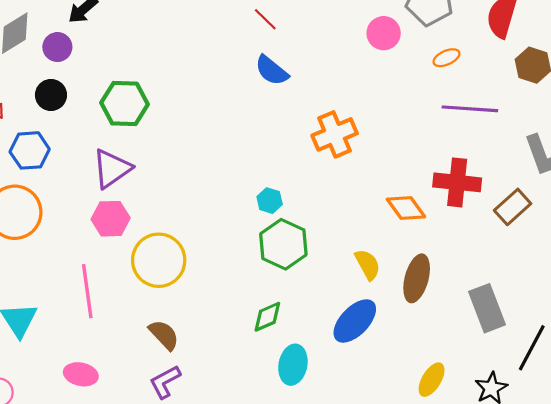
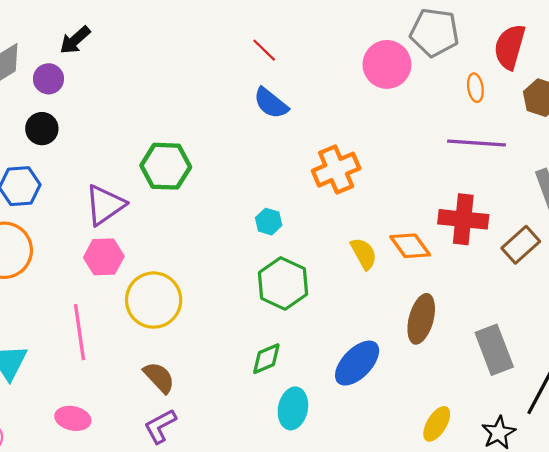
pink circle: (384, 33) -> (387, 64), size x1.4
orange ellipse: (446, 58) -> (475, 88), moved, turned -75
green hexagon: (125, 104) -> (166, 166), moved
cyan hexagon: (270, 201) -> (269, 222), moved
yellow semicircle: (368, 264) -> (364, 254), moved

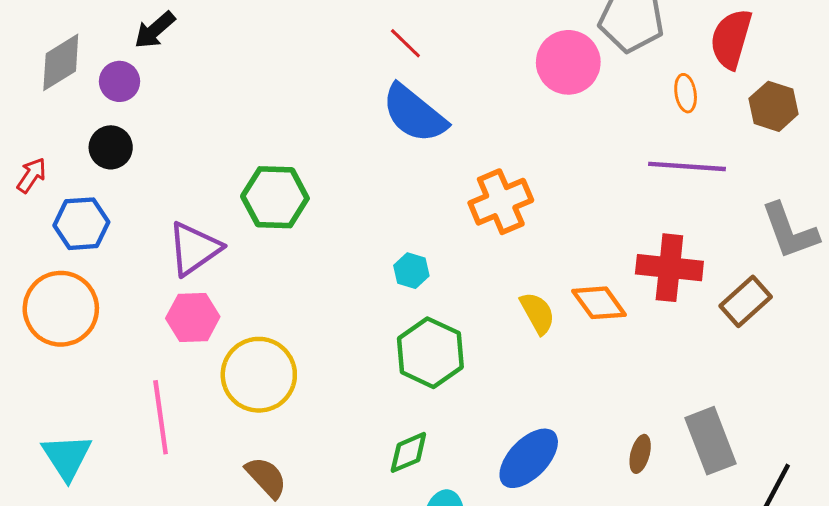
blue semicircle: (271, 103) -> (414, 114), size x1.4
brown ellipse: (421, 319) -> (640, 454), moved, size x0.6

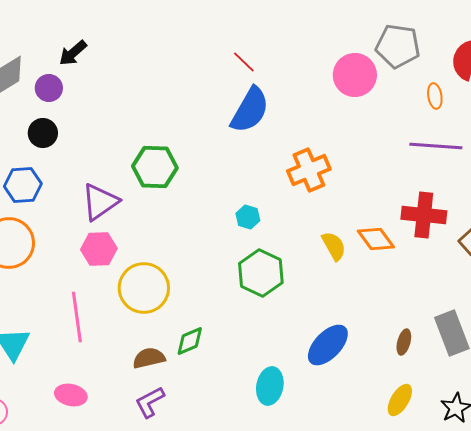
blue semicircle: (414, 114) -> (250, 110), turned -99
green diamond: (408, 452) -> (190, 341), moved
brown semicircle: (266, 477) -> (149, 358), turned -60

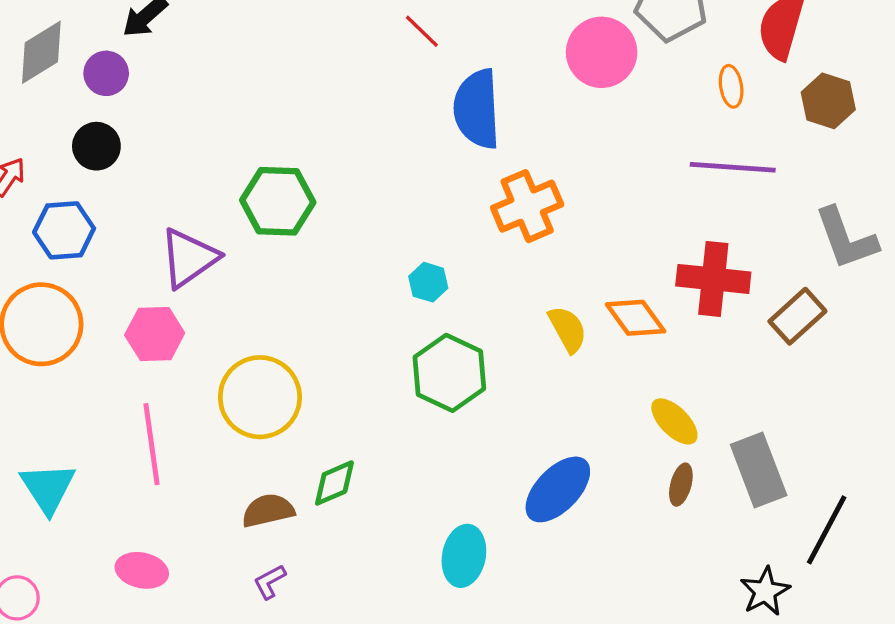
blue semicircle: (250, 110) -> (477, 109), moved, turned 147
pink hexagon: (99, 249) -> (155, 334), moved
yellow ellipse: (400, 400) -> (674, 421), moved, turned -76
purple L-shape: (150, 402) -> (270, 582), size x0.7

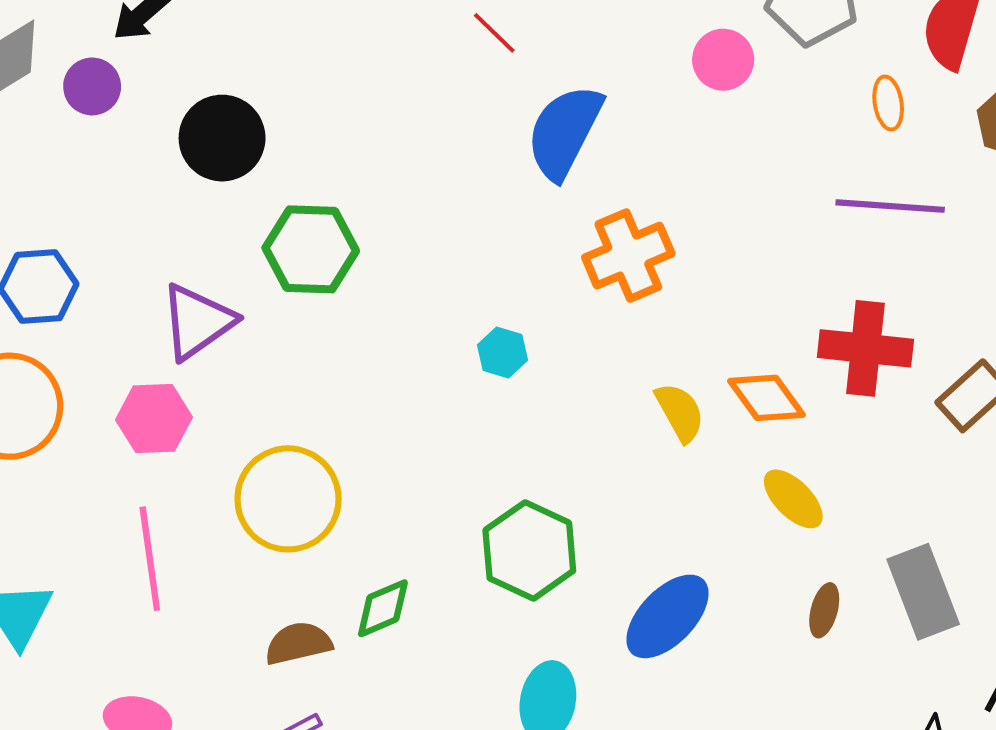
pink circle: (602, 52) -> (723, 60), size x0.7
blue semicircle: (477, 109) -> (564, 132), turned 30
black circle: (96, 146) -> (222, 138), moved, size x1.4
green hexagon: (449, 373) -> (529, 550), moved
yellow ellipse: (674, 421) -> (793, 499), moved

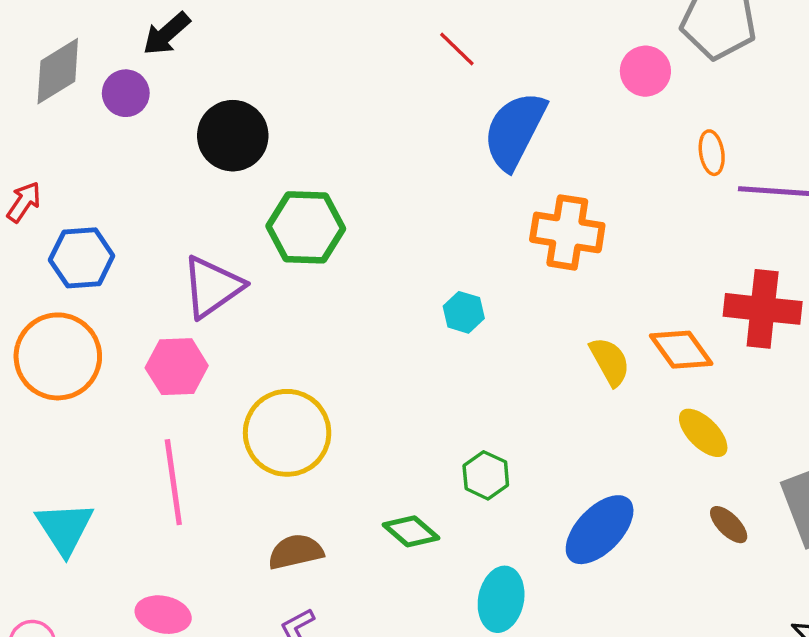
orange ellipse: (888, 103) -> (712, 153), moved
orange cross: (628, 256) -> (567, 232), turned 32
green hexagon: (529, 550) -> (486, 475), size x0.6
green diamond: (383, 608) -> (411, 531), moved, turned 64
brown ellipse: (824, 610) -> (729, 525), turned -60

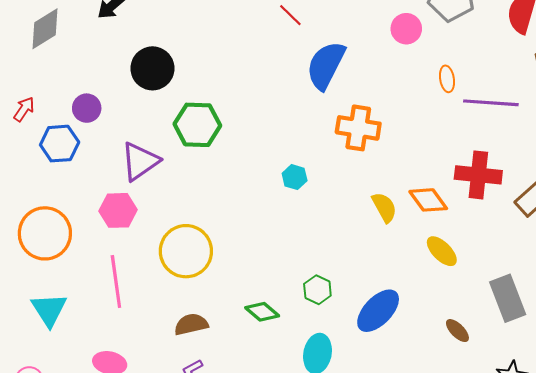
purple circle: (126, 93) -> (87, 108), moved
orange circle: (58, 356) -> (45, 233), moved
green hexagon: (486, 475) -> (317, 290), moved
brown ellipse: (729, 525) -> (457, 331), moved

